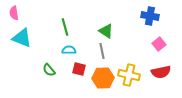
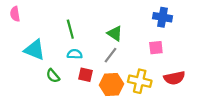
cyan triangle: (22, 38) -> (35, 50), moved
pink square: (159, 44) -> (156, 48), moved, turned 32
gray line: (102, 51) -> (110, 55), turned 49

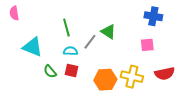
gray line: (110, 55) -> (90, 42), moved
red square: (85, 75) -> (71, 70), moved

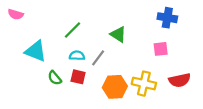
pink semicircle: (14, 13) -> (16, 14), turned -64
green line: (66, 27) -> (72, 30), turned 60
gray line: (90, 42) -> (98, 58), moved

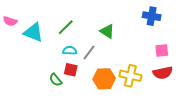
pink semicircle: (16, 14) -> (10, 21), moved
pink square: (161, 49) -> (162, 51), moved
cyan triangle: (36, 51) -> (33, 32), moved
green semicircle: (55, 78) -> (56, 80), moved

